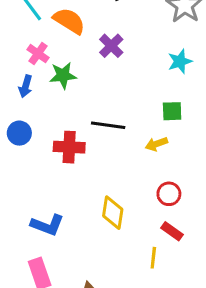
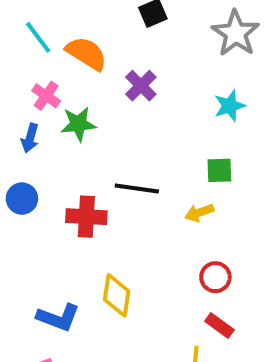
yellow diamond: (113, 213) -> (117, 295), moved

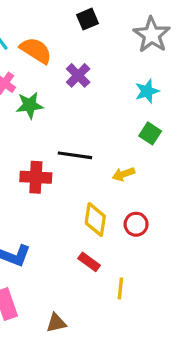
green square: (219, 170) -> (150, 133), moved, turned 35
yellow diamond: (117, 295) -> (95, 220), moved
red rectangle: (219, 326) -> (89, 262), moved

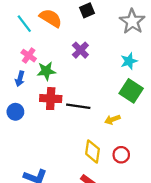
orange semicircle: (36, 50) -> (51, 18), moved
green square: (150, 133) -> (131, 91), size x1.5
red cross: (36, 177) -> (51, 99), moved

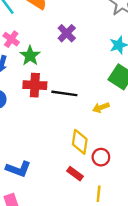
green star: (46, 71) -> (30, 56), turned -30
red circle: (121, 155) -> (101, 157), moved

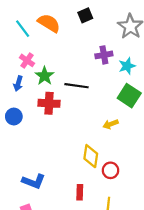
purple cross: (67, 33) -> (104, 55), moved, turned 35
black line: (64, 93) -> (76, 86), moved
red rectangle: (75, 174) -> (80, 192), moved, turned 56

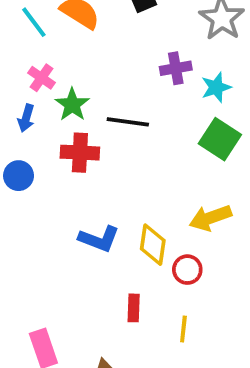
yellow arrow: (111, 124) -> (210, 218), moved, size x1.5
blue L-shape: (34, 181) -> (99, 239), moved

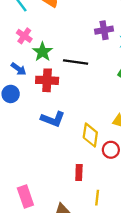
blue arrow: (26, 118) -> (19, 69), moved, turned -70
blue L-shape: (99, 239) -> (53, 119), moved
yellow line: (183, 329) -> (97, 198), moved

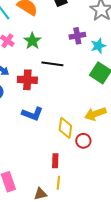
green star: (43, 52) -> (32, 41), moved
yellow line: (97, 198) -> (58, 183), moved

